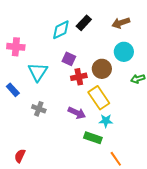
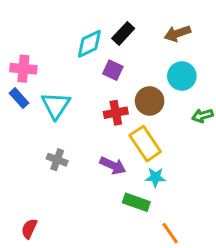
purple square: (69, 59) -> (113, 70), moved
blue rectangle: (13, 90) -> (19, 98), moved

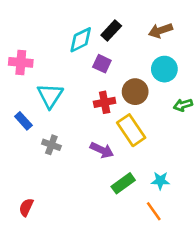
blue rectangle: (19, 98) -> (23, 121), moved
cyan star: (155, 177) -> (160, 181), moved
green rectangle: (136, 202) -> (123, 183), turned -55

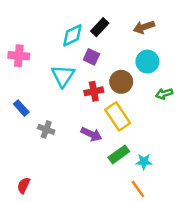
cyan triangle: (50, 96) -> (63, 76), moved
green rectangle: (123, 183) -> (119, 154), moved

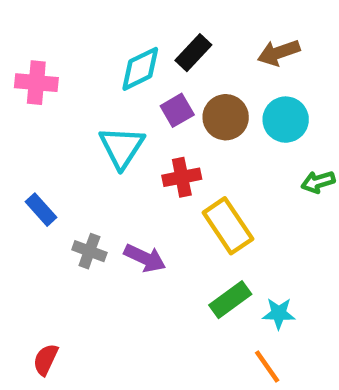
pink cross: (19, 56) -> (36, 83), moved
purple square: (91, 57) -> (177, 110), turned 35
brown circle: (121, 82) -> (226, 117), moved
purple arrow: (91, 134) -> (145, 258), moved

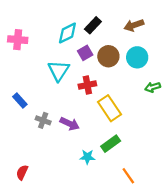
cyan star: (279, 313) -> (87, 157), moved

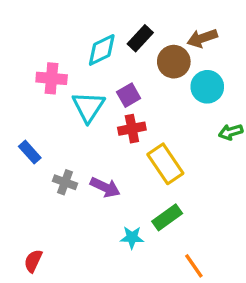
pink cross: (18, 40) -> (52, 78), moved
purple square: (85, 53) -> (129, 95), moved
brown circle: (108, 56) -> (174, 62), moved

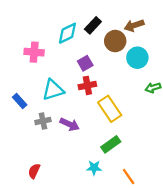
cyan triangle: (88, 107) -> (53, 90), moved, turned 40
gray cross: (65, 182) -> (43, 121), turned -32
cyan star: (132, 237) -> (94, 168), moved
red semicircle: (33, 261) -> (34, 171), moved

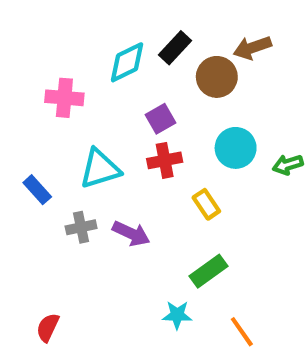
cyan circle: (137, 58) -> (236, 148), moved
yellow rectangle: (110, 109) -> (206, 204), size x0.6
red semicircle: (34, 171) -> (48, 327), moved

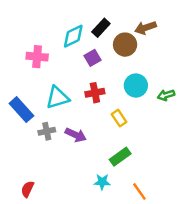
purple square: (160, 119) -> (92, 58), moved
blue rectangle: (37, 190) -> (21, 110), size x1.5

